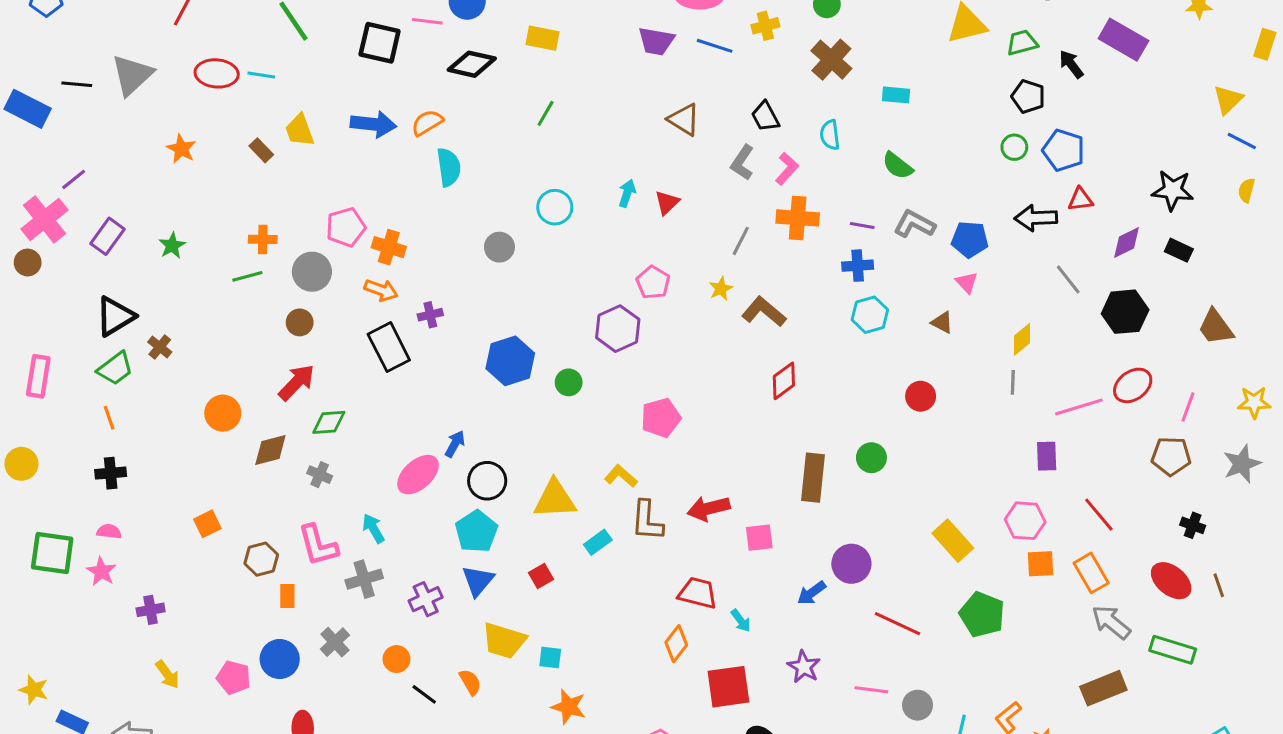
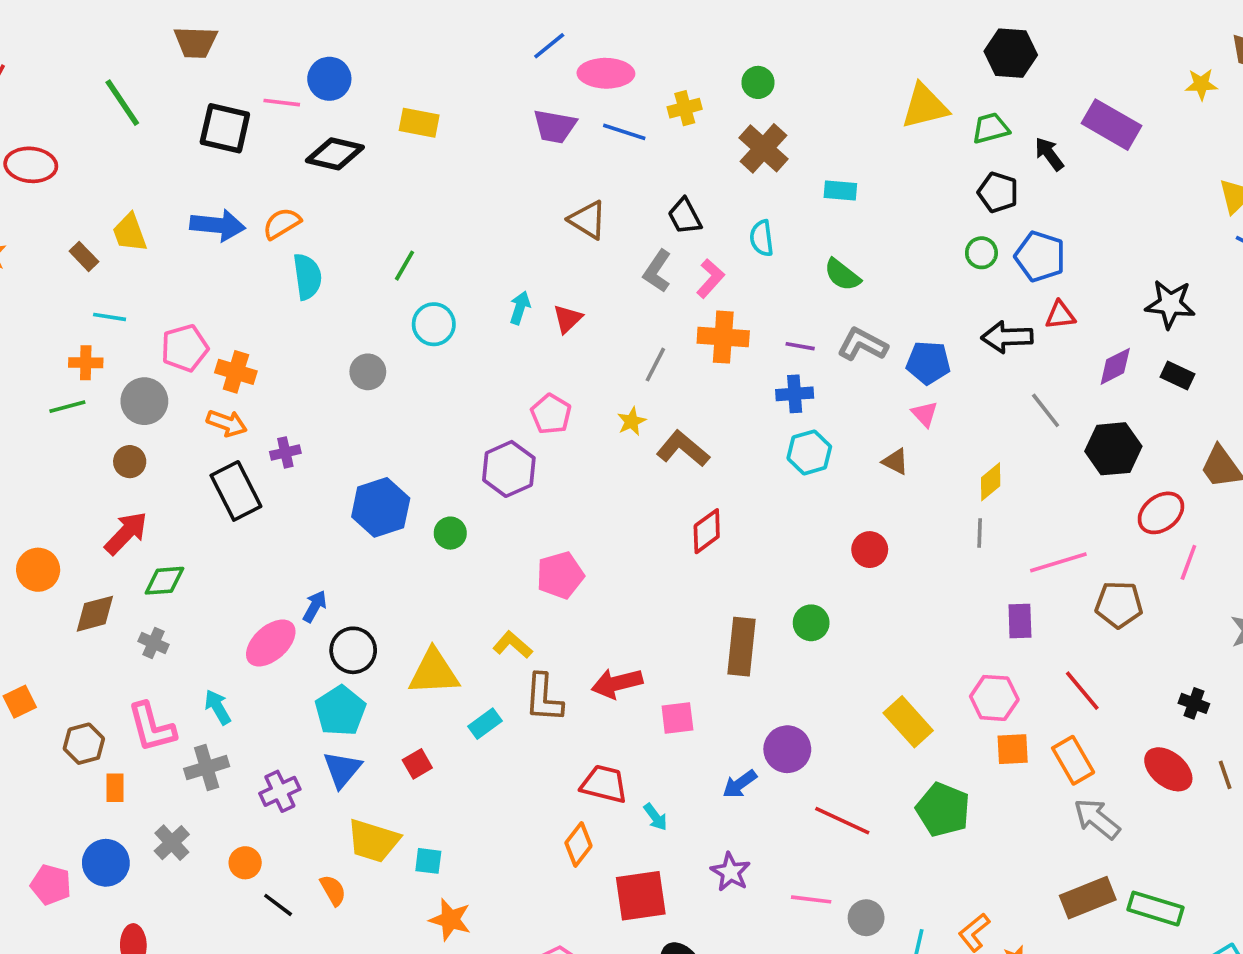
cyan line: (261, 75) -> (110, 317), moved
green line: (546, 113) -> (404, 266), moved
red ellipse: (1133, 385) -> (1161, 513), moved
brown pentagon: (1171, 456) -> (1119, 604), moved
green rectangle: (1173, 650) -> (1155, 909), moved

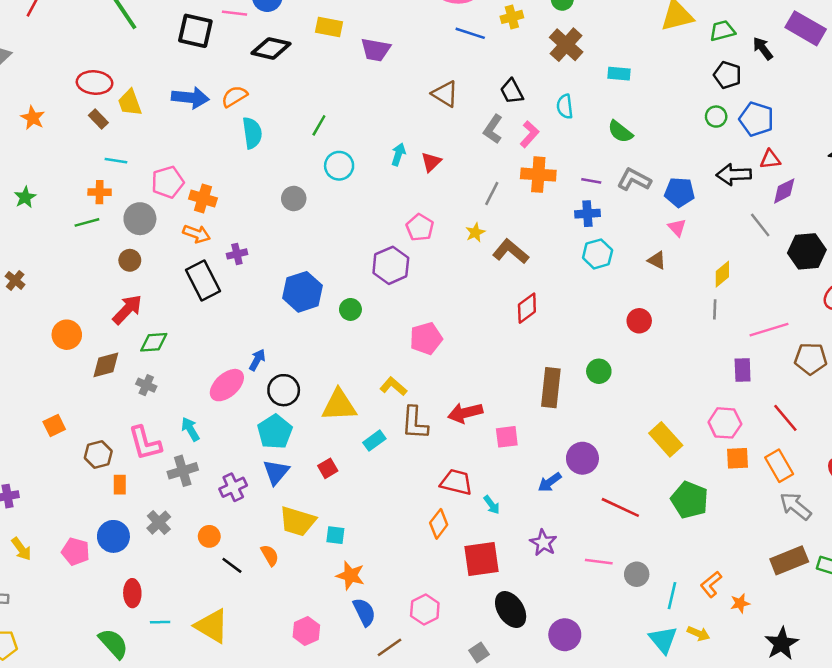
purple trapezoid: (555, 126) -> (376, 50), moved
red ellipse: (31, 165) -> (95, 83), moved
purple diamond: (1115, 366) -> (784, 191), moved

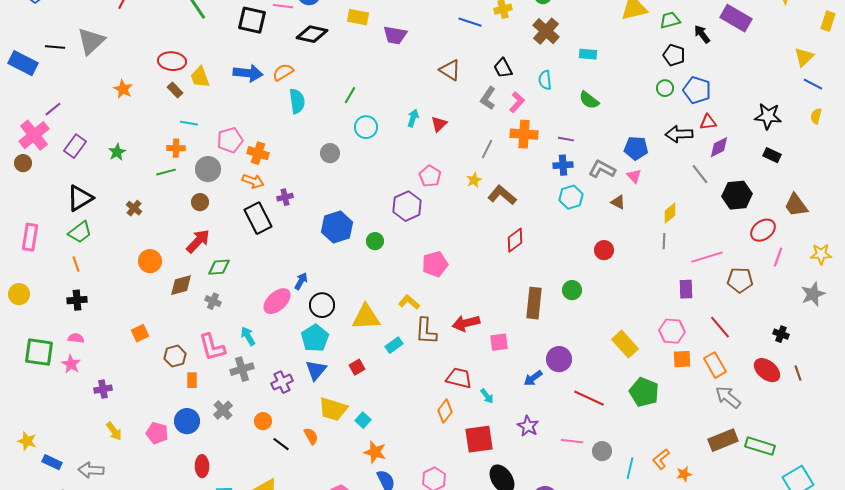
gray L-shape: (634, 180) -> (602, 169), moved
brown cross: (15, 280) -> (134, 208), moved
cyan square: (335, 535) -> (363, 420), turned 35

